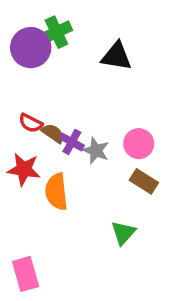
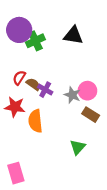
green cross: (56, 32) -> (35, 41), moved
red semicircle: (31, 123) -> (19, 78), turned 96
gray star: (96, 150) -> (72, 95), moved

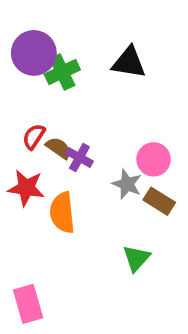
gray star: (72, 95) -> (127, 184), moved

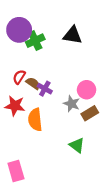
brown rectangle: (159, 201) -> (90, 113), turned -63
green triangle: (136, 258) -> (77, 145), turned -35

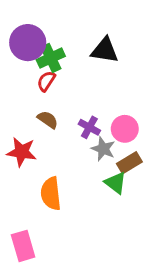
red semicircle: (19, 77) -> (46, 81), moved
purple cross: (45, 89) -> (89, 127), moved
orange semicircle: (35, 120) -> (51, 194), moved
green triangle: (77, 145) -> (116, 183), moved

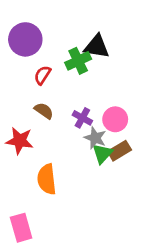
green cross: (51, 58) -> (78, 61), moved
green triangle: (116, 183) -> (102, 154), moved, turned 35

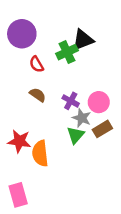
black triangle: (97, 47) -> (83, 40), turned -30
red semicircle: (42, 75) -> (36, 64), turned -63
red star: (20, 141) -> (19, 141), moved
green triangle: (102, 154) -> (76, 135), moved

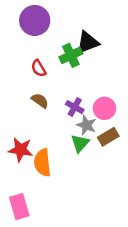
purple circle: (22, 34) -> (35, 20), moved

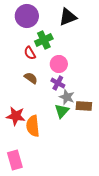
black triangle: (88, 42) -> (68, 17), moved
green cross: (71, 55) -> (44, 40), moved
pink circle: (104, 108) -> (59, 64), moved
brown rectangle: (108, 137) -> (84, 106), turned 35

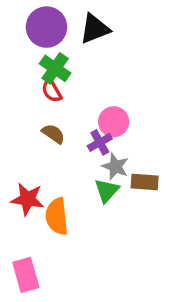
black triangle: (68, 17) -> (95, 29), moved
green cross: (44, 40) -> (55, 68), moved, turned -30
pink circle: (59, 64) -> (114, 122), moved
purple cross: (58, 83) -> (100, 142), turned 32

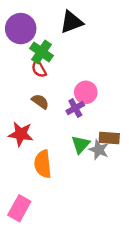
purple circle: (46, 27) -> (21, 29), moved
gray star: (115, 166) -> (99, 150), moved
red star: (28, 199) -> (21, 134), moved
pink rectangle: (26, 275) -> (19, 208), turned 45

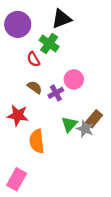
green cross: (41, 52) -> (49, 43), moved
purple cross: (75, 108) -> (56, 93), moved
brown rectangle: (109, 138) -> (94, 119), turned -54

